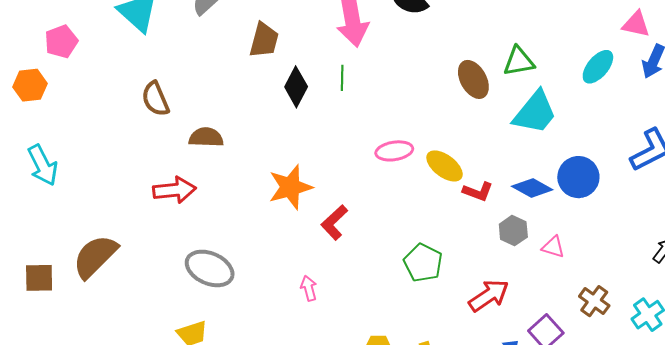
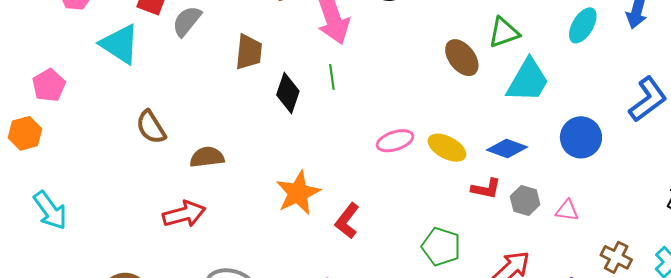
blue diamond: (532, 188) -> (507, 149), moved
red L-shape: (478, 192) -> (486, 189), moved

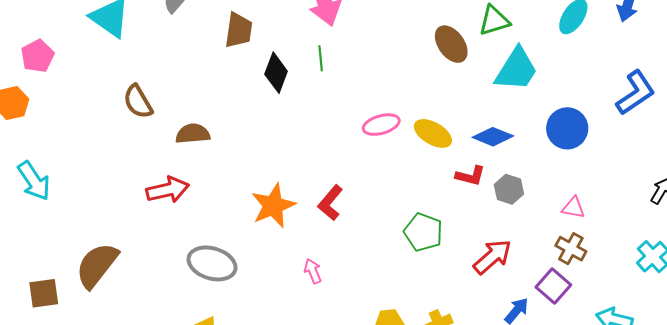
orange star: (298, 193) -> (273, 206), moved
pink triangle: (567, 210) -> (573, 208), moved
brown cross: (616, 257) -> (571, 249), moved

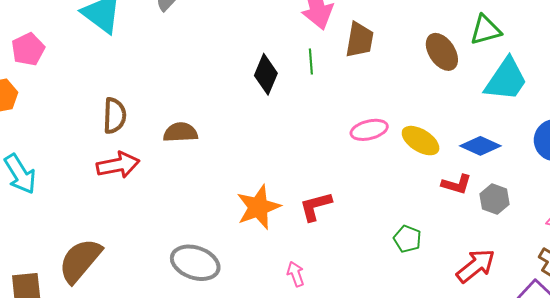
brown trapezoid: (239, 30) -> (360, 40), moved
brown semicircle: (138, 102) -> (115, 116), moved, turned -150
red arrow: (168, 190) -> (118, 165), moved
red L-shape: (330, 203) -> (316, 206), turned 33
green pentagon: (423, 232) -> (407, 239), size x0.7

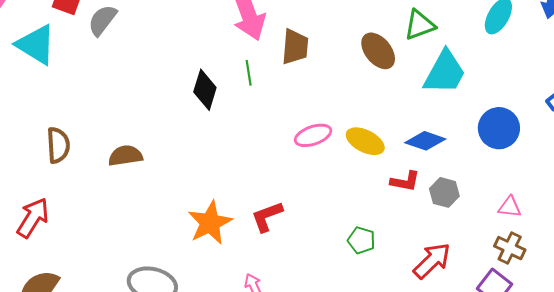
red arrow: (118, 165) -> (33, 218), moved, turned -42

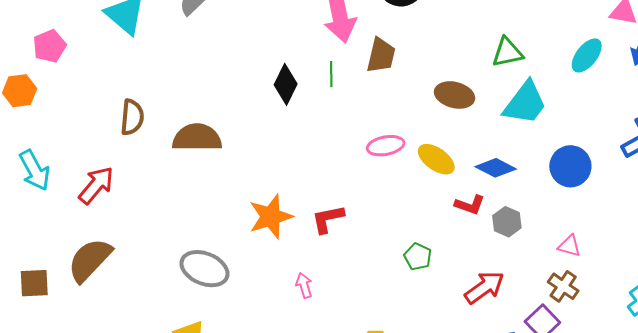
brown ellipse: (378, 51) -> (455, 95), moved, turned -45
brown semicircle: (125, 156) -> (197, 138), size x1.4

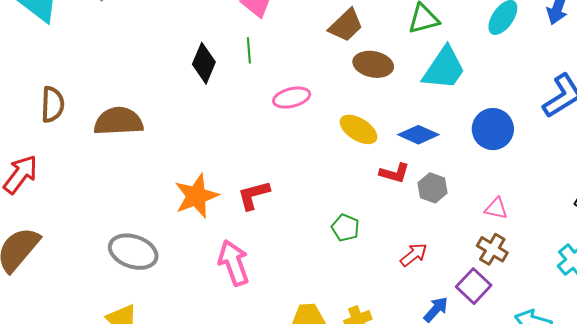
brown trapezoid: (381, 55) -> (346, 25), moved, turned 36
pink ellipse: (386, 146) -> (292, 98), moved
pink arrow: (304, 285) -> (234, 263), size x1.8
red arrow: (484, 287) -> (414, 255), size x0.7

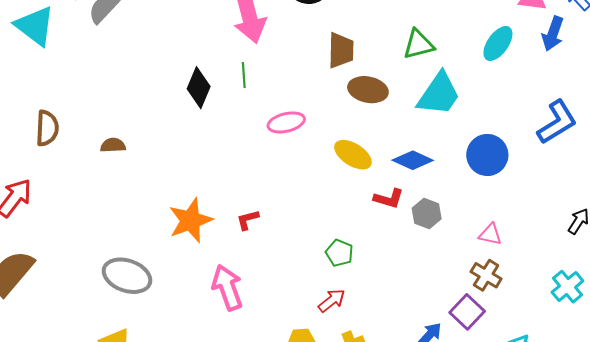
brown trapezoid: (346, 25) -> (341, 50), turned -45
brown semicircle: (118, 121) -> (113, 145), size x0.5
red L-shape: (254, 195) -> (248, 220), size x0.7
red arrow: (414, 255) -> (332, 300), moved

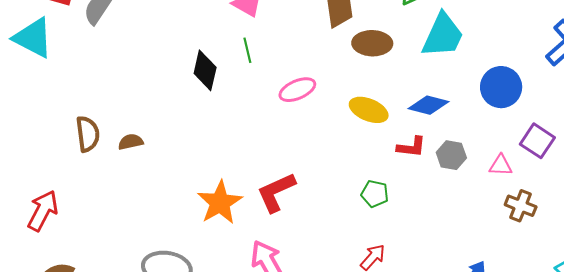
brown semicircle: (47, 128) -> (88, 134), moved
red L-shape: (248, 220) -> (276, 192), size x1.8
pink triangle: (490, 234) -> (501, 165), moved
green pentagon: (339, 253) -> (375, 194), moved
purple square: (467, 312) -> (537, 141), moved

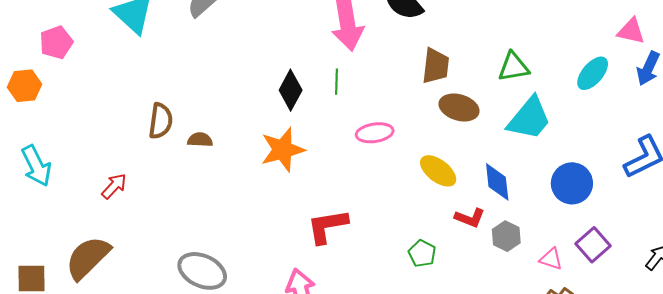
blue diamond: (428, 105) -> (497, 182), turned 54
orange star: (220, 203) -> (283, 150), moved
red arrow: (43, 211) -> (114, 186), moved, size x0.7

